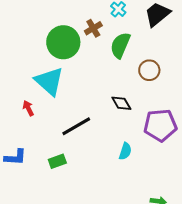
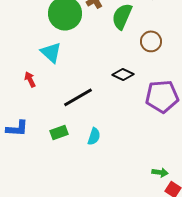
cyan triangle: (49, 81) -> (51, 52), size x0.7
black diamond: (121, 103) -> (123, 74), turned -35
cyan semicircle: (125, 151) -> (94, 136), moved

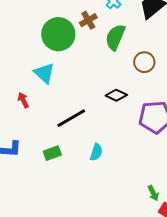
cyan semicircle: (94, 136) -> (96, 152), moved
green arrow: (160, 172) -> (153, 193), turned 56

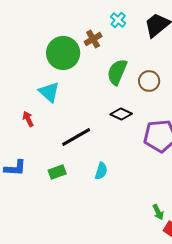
green semicircle: (115, 37) -> (117, 72), moved

